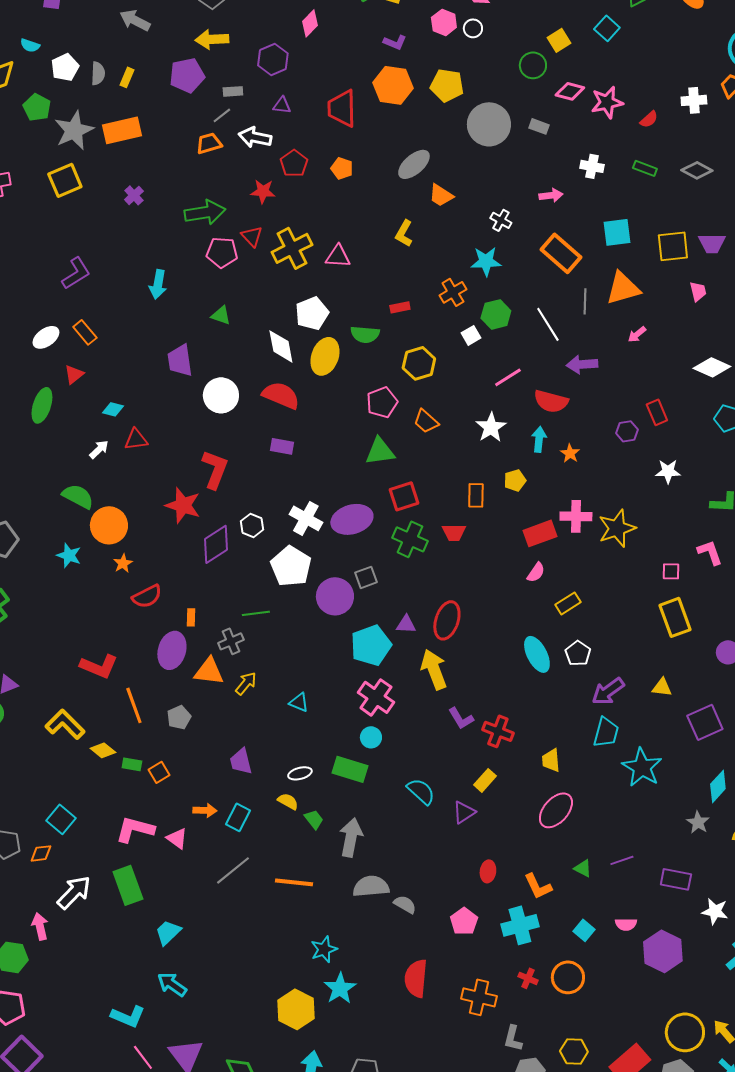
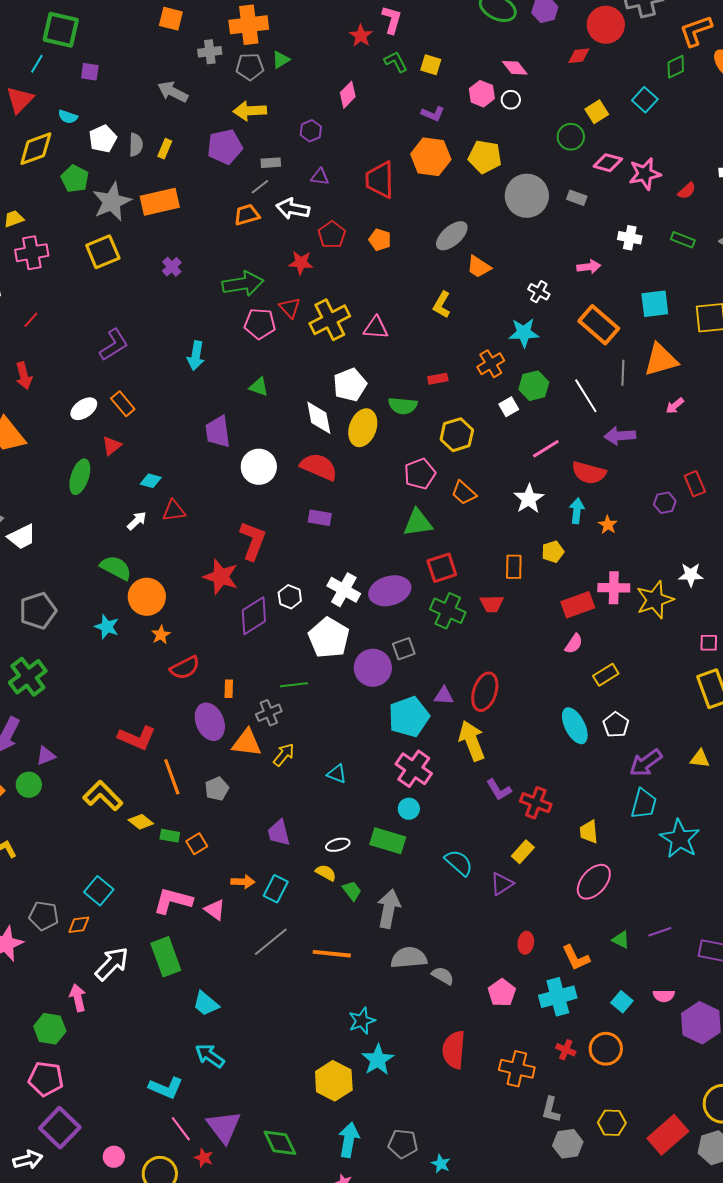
purple hexagon: (273, 59) -> (311, 131), size x0.7
white star: (668, 471) -> (691, 575), moved
purple ellipse: (172, 650) -> (210, 722), turned -39
cyan trapezoid: (168, 932) -> (206, 1004), turned -96

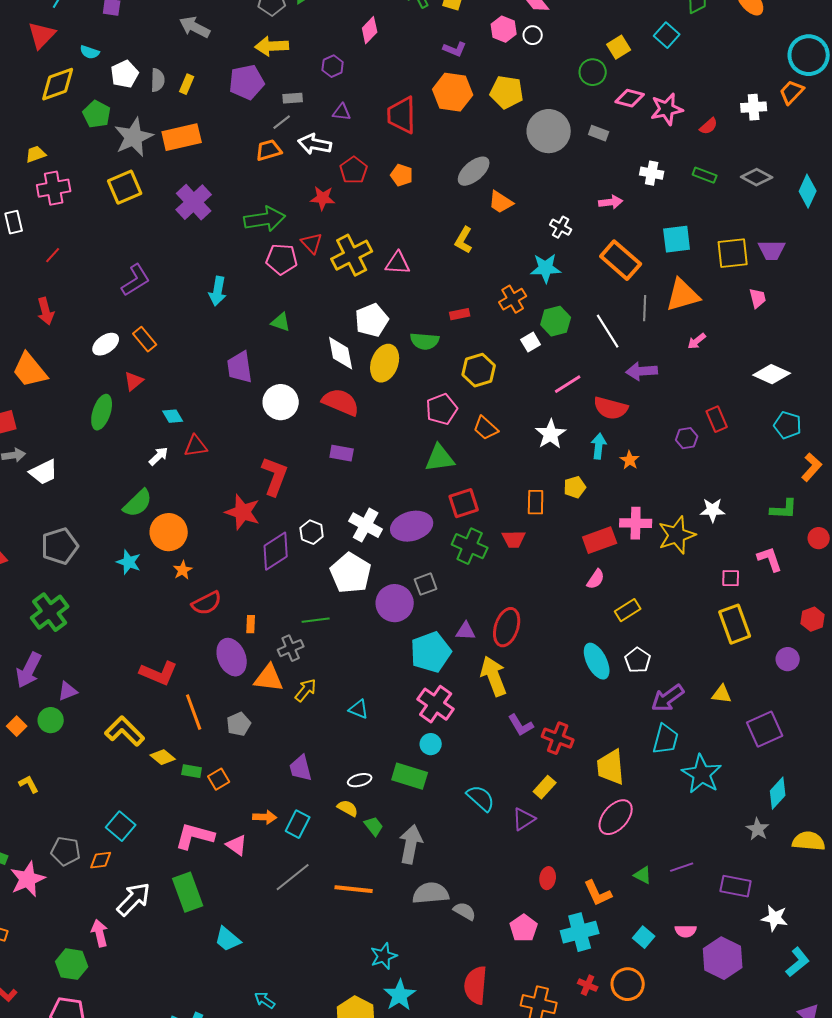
purple cross: (172, 267) -> (194, 202), size x1.8
cyan diamond: (151, 481) -> (173, 416), turned 45
green semicircle: (116, 568) -> (138, 503), turned 108
yellow trapezoid: (589, 832) -> (611, 767), size x1.5
cyan arrow: (210, 1056) -> (265, 1000), moved, size x0.7

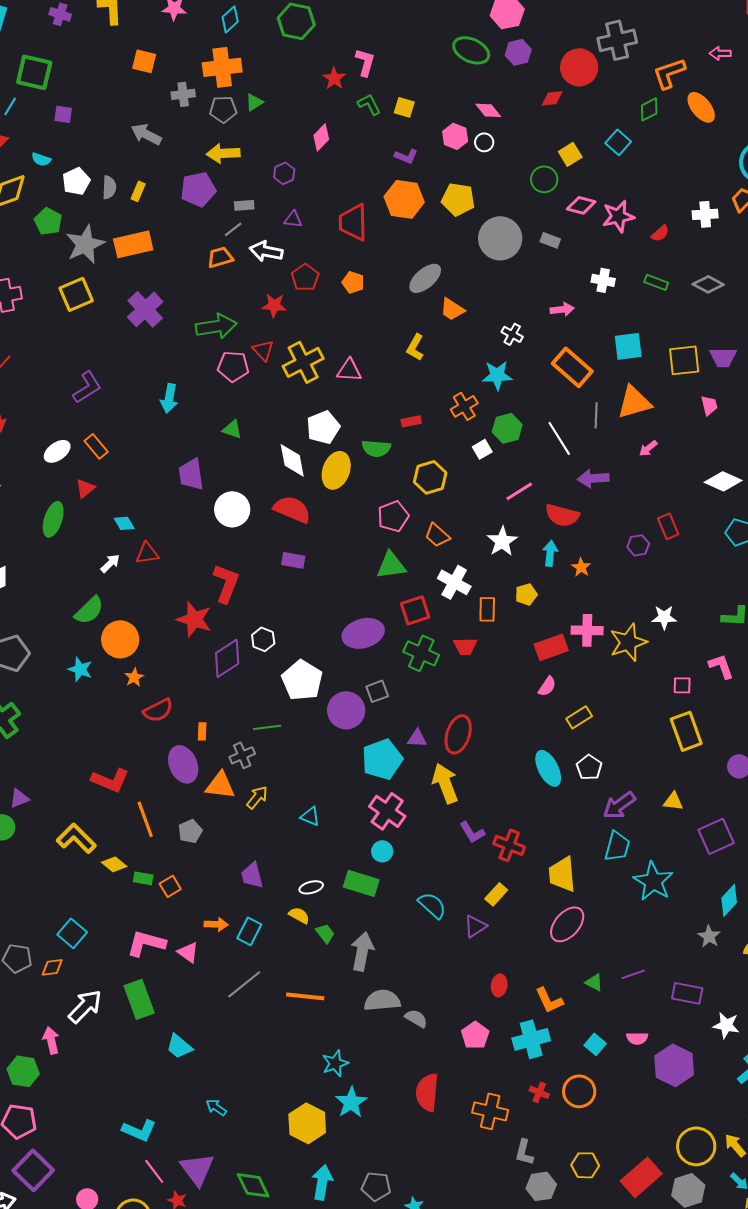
white cross: (366, 525) -> (454, 582), moved

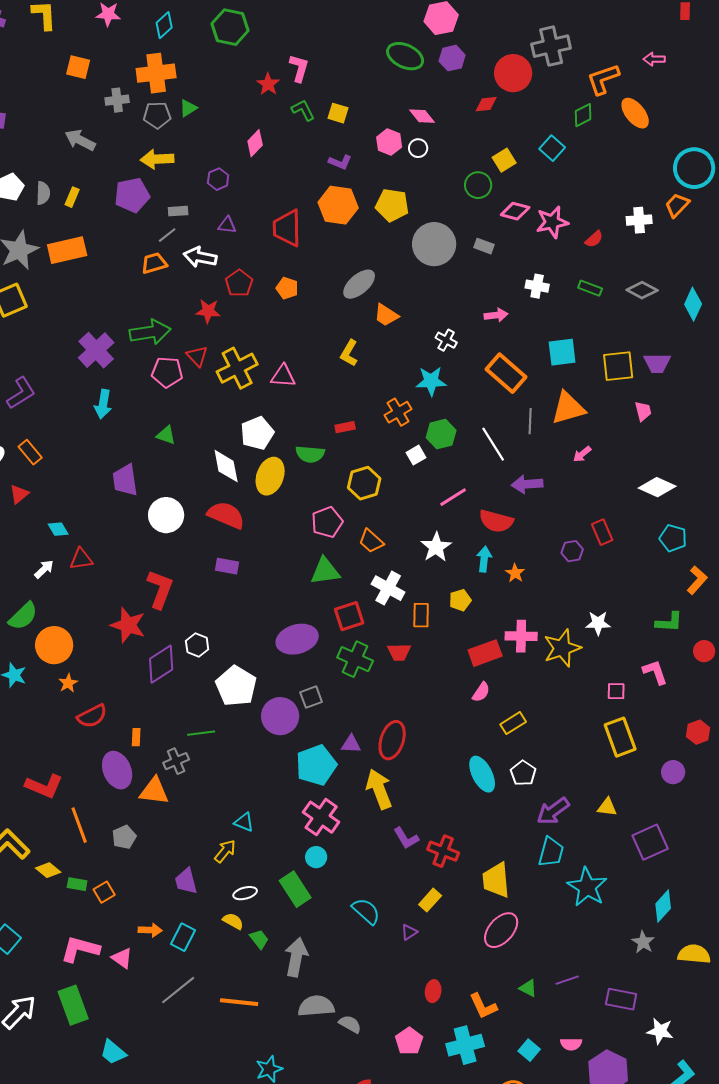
purple cross: (145, 309) -> (96, 350), moved
yellow arrow: (257, 797) -> (225, 851), moved
green rectangle: (361, 883) -> (295, 889), turned 40
purple triangle: (475, 926) -> (409, 932), size x0.7

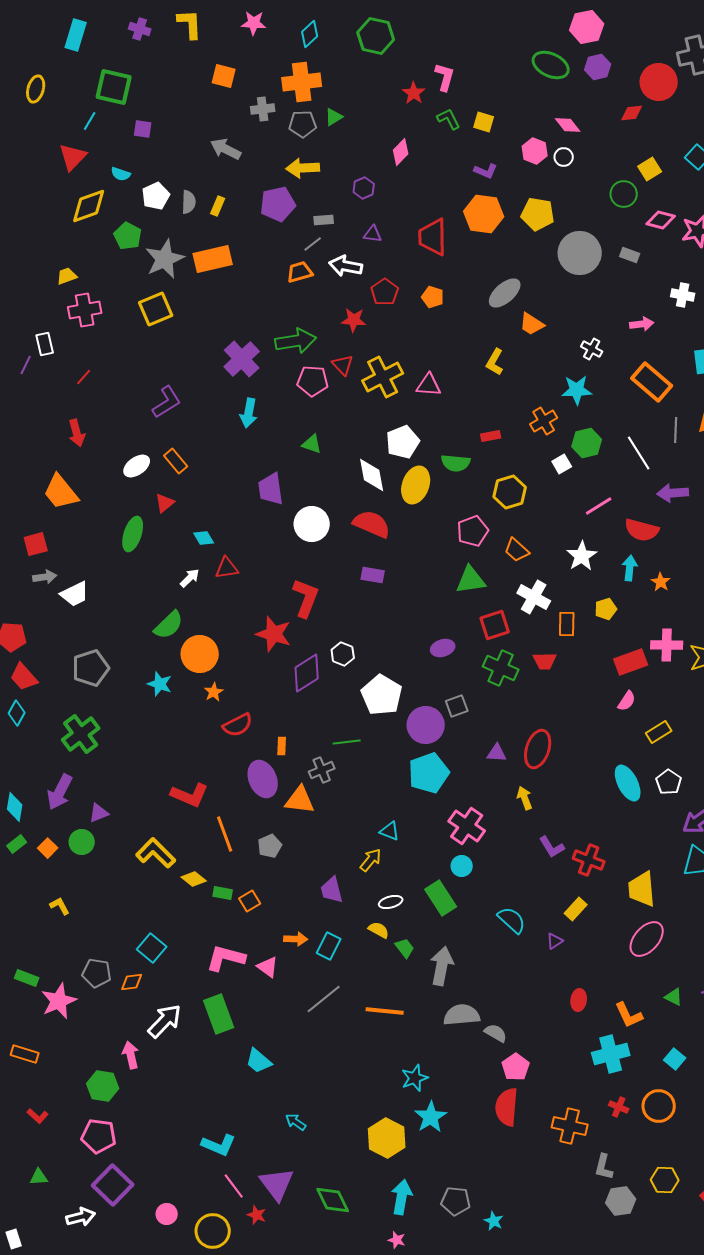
purple ellipse: (297, 639) -> (443, 648), size x0.6
cyan pentagon: (316, 765) -> (429, 773), moved
yellow arrow: (379, 789) -> (525, 798), size x0.6
pink pentagon: (409, 1041) -> (516, 1067), moved

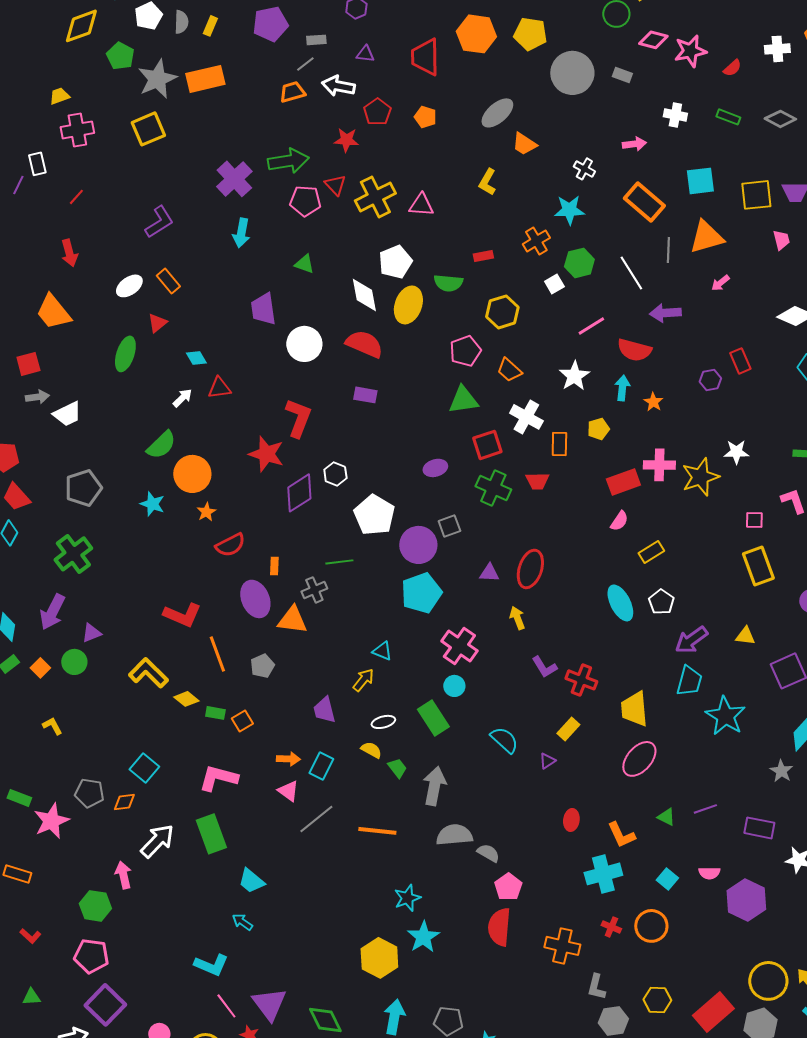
pink triangle: (268, 967) -> (288, 791), moved
cyan arrow: (296, 1122) -> (242, 922), moved

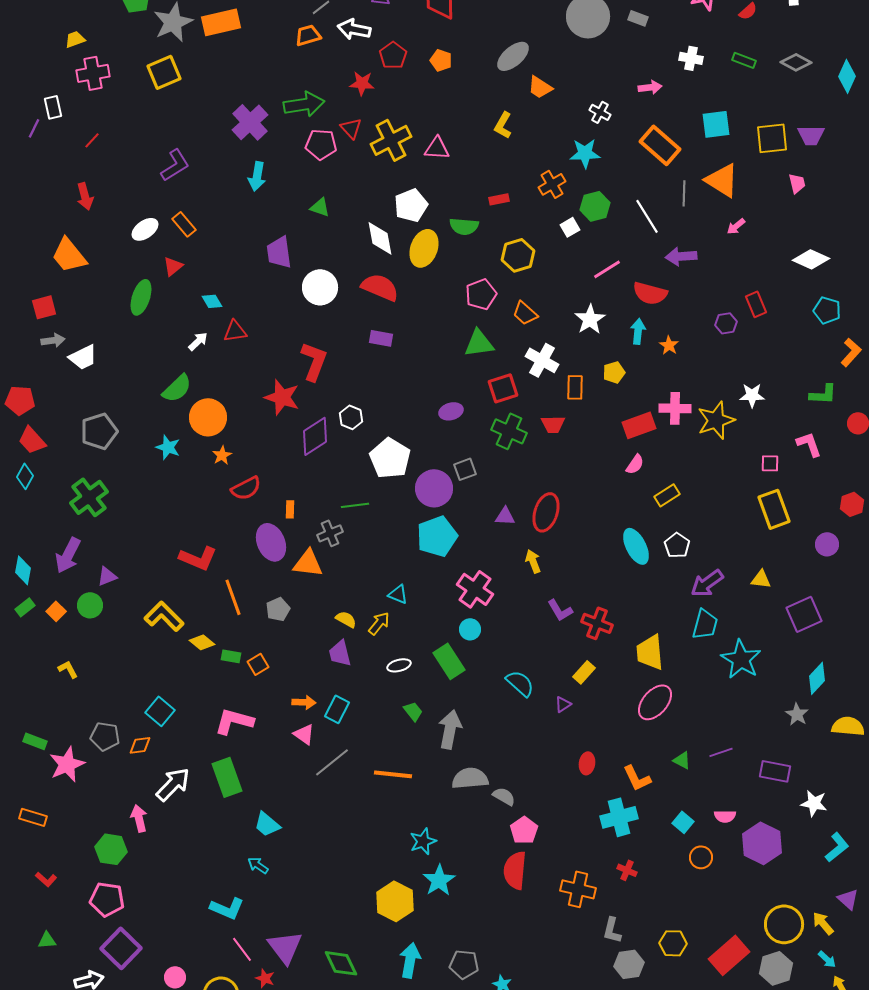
orange triangle: (706, 237) -> (722, 180), turned 48
yellow semicircle: (371, 750) -> (346, 619), moved
orange circle: (651, 926) -> (701, 857), moved, size x0.7

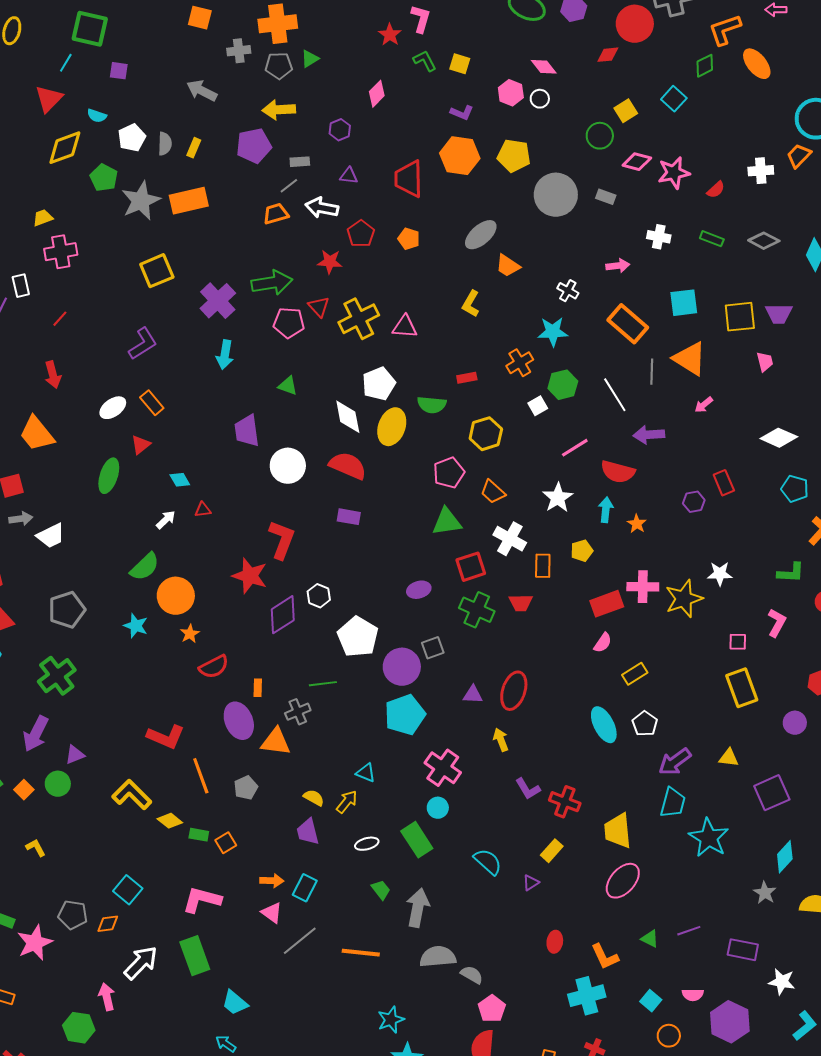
yellow square: (164, 72) -> (157, 271), moved
red triangle: (235, 331) -> (203, 510), size x0.7
pink L-shape: (809, 444) -> (777, 623), turned 48

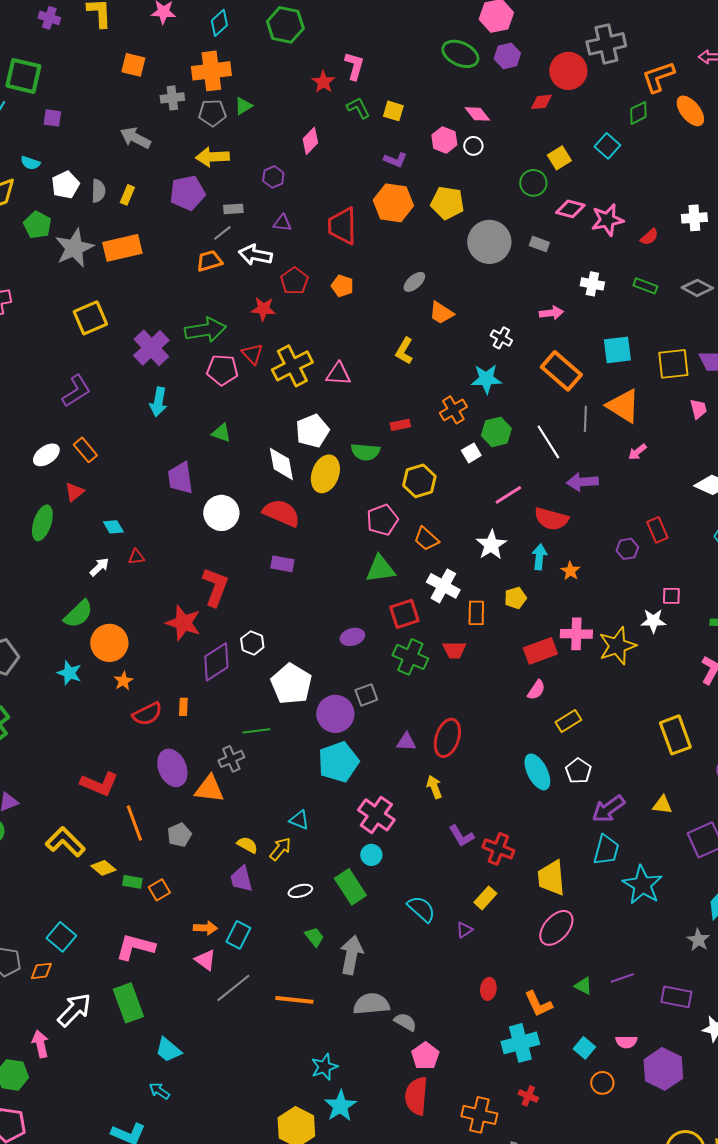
gray ellipse: (481, 235) -> (414, 282), size x0.7
pink square: (738, 642) -> (671, 596), moved
orange rectangle: (258, 688) -> (183, 707), moved

